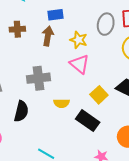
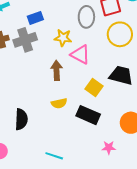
brown arrow: (48, 36) -> (57, 70), moved
pink triangle: (80, 64) -> (80, 54), moved
gray cross: (38, 78) -> (25, 40), moved

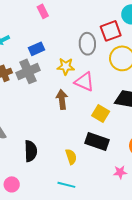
yellow semicircle: (59, 103) -> (71, 157), moved, turned -91

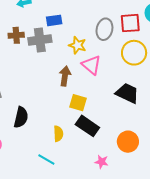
yellow square: (101, 114) -> (78, 103), moved, turned -30

